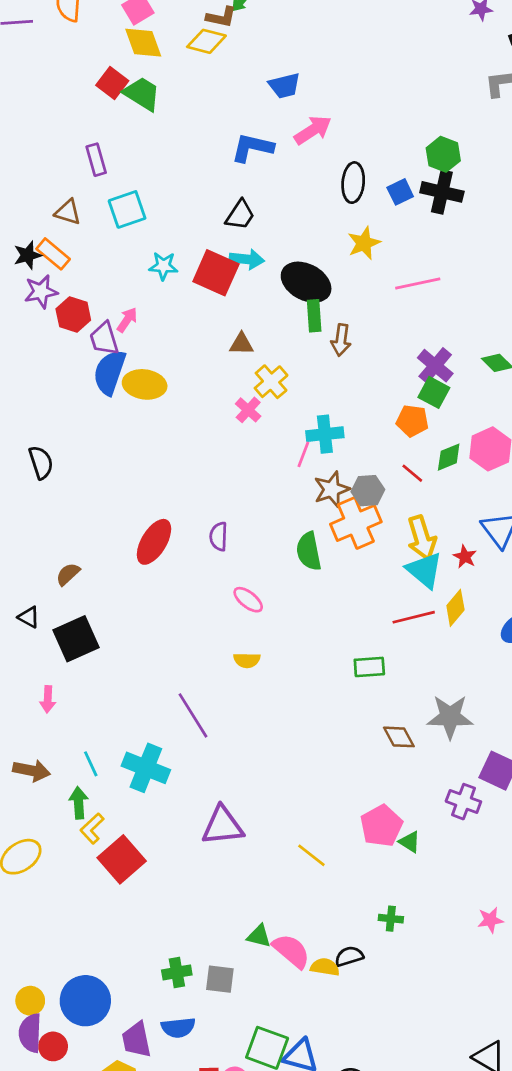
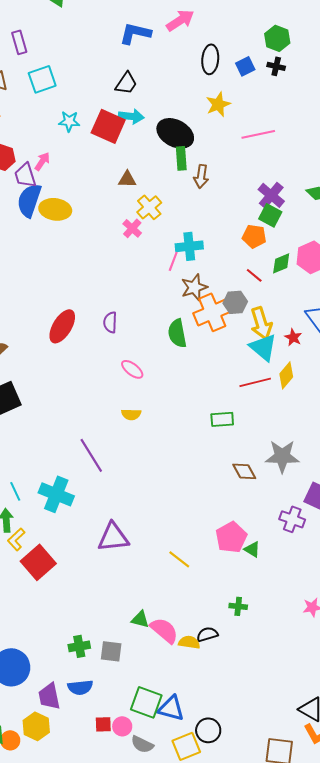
black cross: (442, 192) -> (276, 66), size x0.6
gray hexagon: (368, 491) -> (235, 302), moved

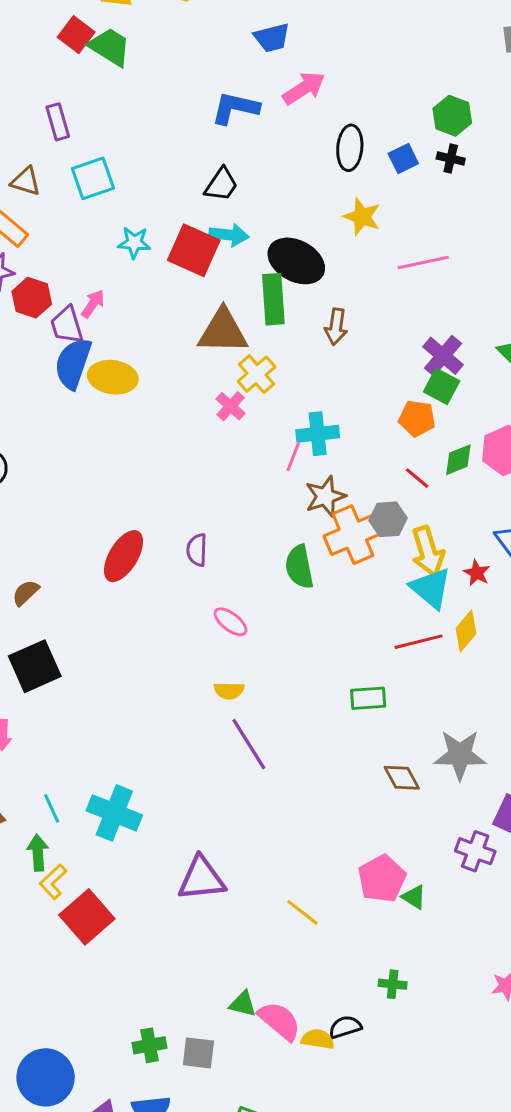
yellow star: (218, 104) -> (362, 217), turned -30
green rectangle: (181, 158) -> (273, 299), moved, size x1.4
brown triangle: (127, 179) -> (223, 331), size x1.8
purple line: (91, 455) -> (249, 744), moved

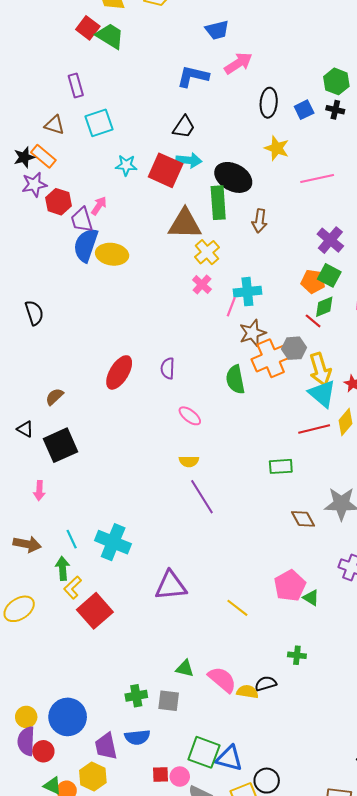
green square: (442, 386) -> (329, 275), moved
pink cross: (231, 406) -> (202, 285), moved
green diamond: (458, 460) -> (324, 307), moved
green triangle: (243, 1004) -> (185, 668), moved

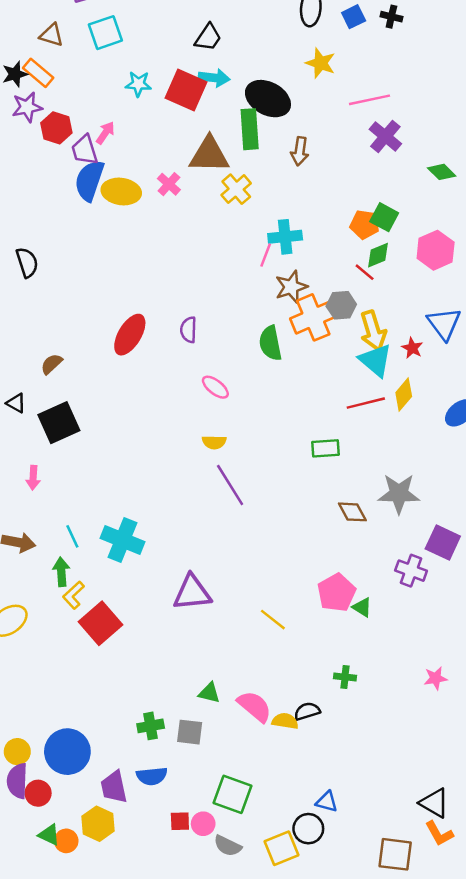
purple cross: (330, 240) -> (385, 136), moved
pink cross: (202, 285) -> (169, 184), moved
blue triangle: (229, 758) -> (327, 802), moved, size x0.7

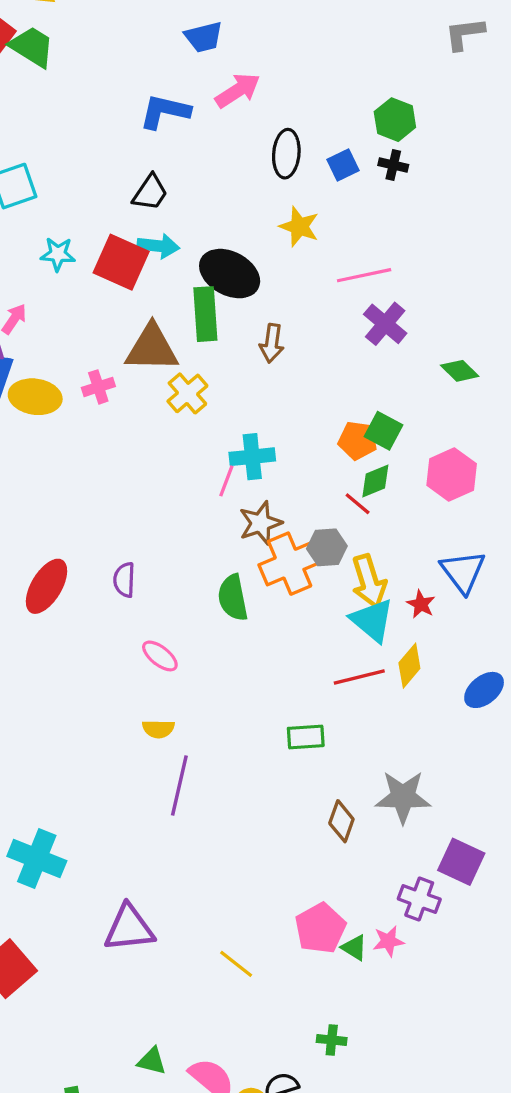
pink cross: (169, 184) -> (98, 387), turned 30
purple line: (230, 485) -> (179, 786), turned 45
brown diamond: (352, 512) -> (341, 821), turned 48
pink star: (436, 678) -> (388, 941), moved

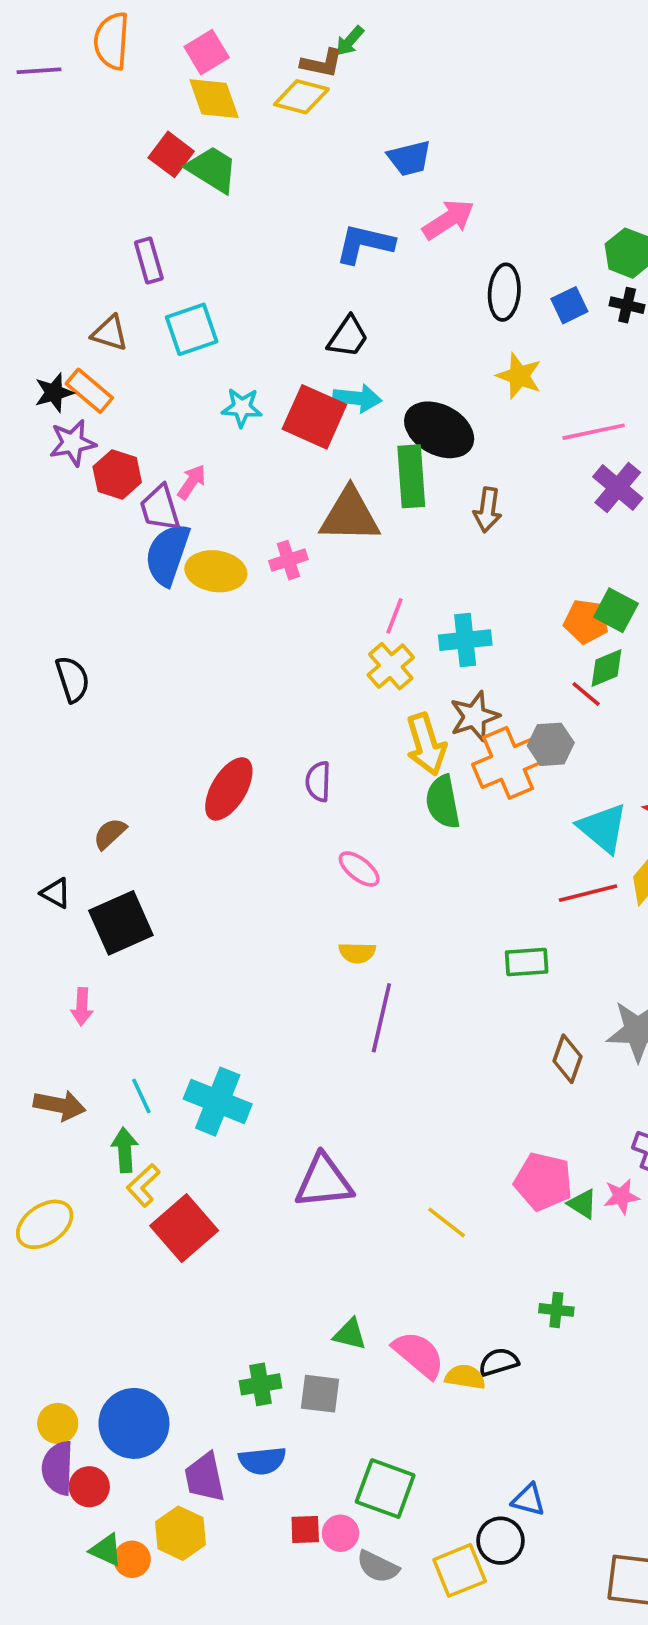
yellow cross: (187, 393) -> (391, 666), moved
pink line: (226, 481) -> (394, 616), moved
yellow arrow: (369, 581) -> (426, 744), moved
pink pentagon: (320, 928) -> (543, 1182), turned -30

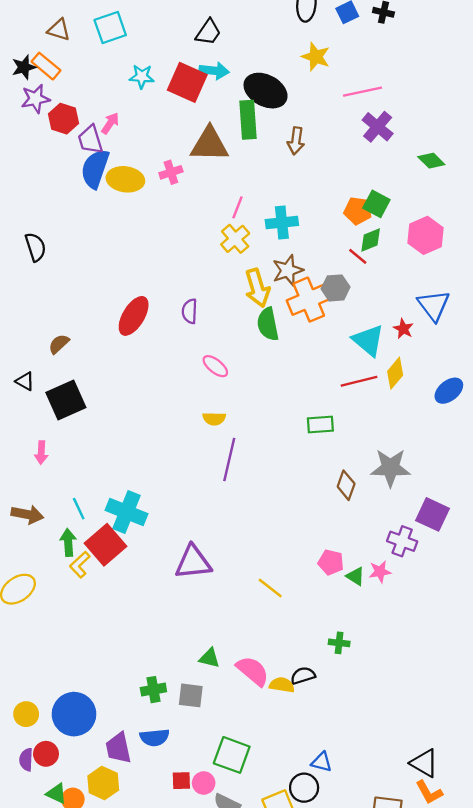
pink pentagon: (543, 1182) -> (331, 562), size x0.7
red square: (184, 1228) -> (106, 545), moved
purple semicircle: (58, 1468) -> (26, 760), moved, size x0.7

